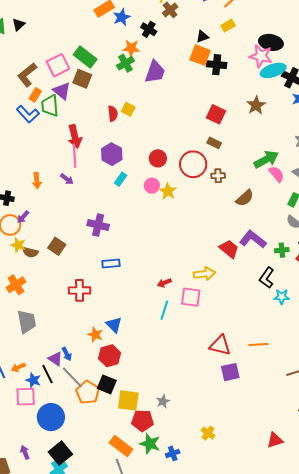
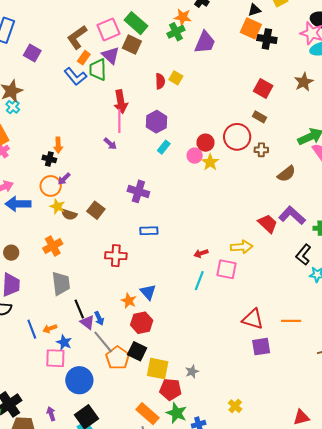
red circle: (158, 158) -> (205, 143), moved
orange arrow: (37, 181) -> (58, 145), moved
black line: (48, 374) -> (79, 309), moved

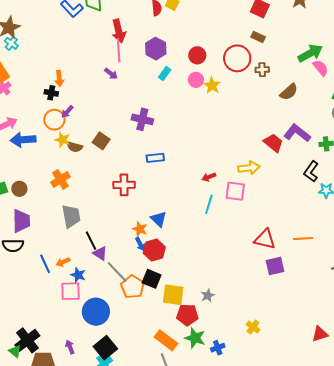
red circle: (205, 143) -> (197, 55), moved
blue arrow: (99, 318) -> (140, 244), moved

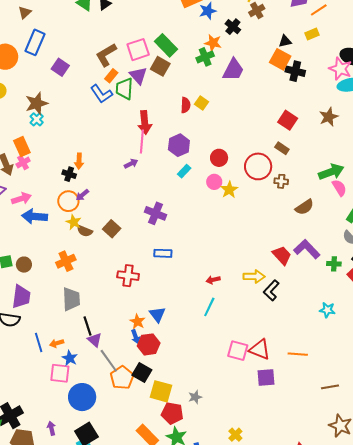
purple arrow: (111, 74) -> (131, 164), turned -72
black L-shape: (311, 171) -> (271, 290), moved
pink square: (235, 191) -> (238, 351), moved

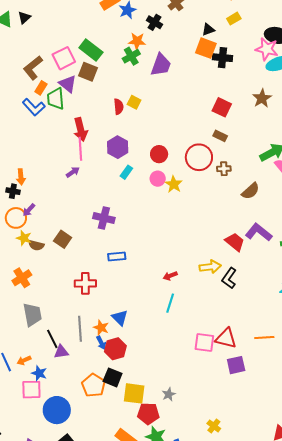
purple triangle: (95, 340) -> (61, 352), turned -42
gray line: (109, 361) -> (80, 329), moved, turned 40

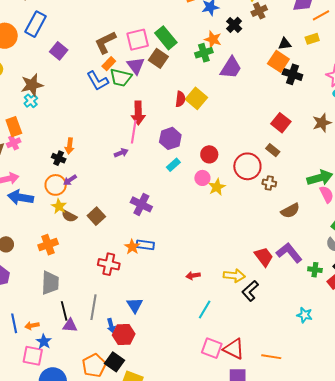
green trapezoid: (56, 99) -> (121, 78), turned -85
yellow square: (134, 102) -> (196, 98), size x1.5
cyan line: (170, 303) -> (205, 310), moved
orange star: (101, 328) -> (132, 247), moved

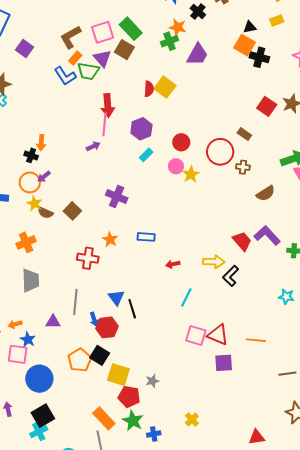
red square: (281, 123) -> (267, 106), moved
blue rectangle: (145, 245) -> (146, 237), moved
black line: (64, 311) -> (132, 309), moved

